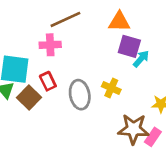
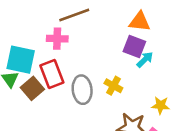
orange triangle: (119, 22) -> (140, 22), moved
red rectangle: (48, 81) -> (52, 74), size x1.5

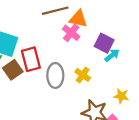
orange triangle: (140, 22) -> (78, 19), moved
pink cross: (57, 39) -> (71, 33), moved, turned 30

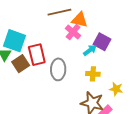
cyan arrow: (112, 55) -> (90, 50), moved
yellow cross: (83, 75) -> (93, 74), moved, turned -32

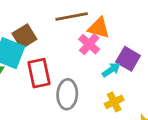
brown square: (21, 64) -> (24, 36), moved
yellow cross: (93, 74) -> (114, 102), turned -32

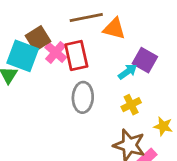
pink cross: (89, 44) -> (56, 52), moved
red rectangle: (39, 73) -> (76, 56), moved

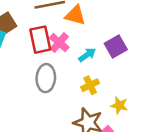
pink cross: (56, 52) -> (59, 43), moved
purple square: (145, 60) -> (116, 46), moved, turned 30

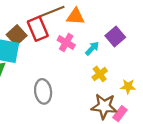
red rectangle: (40, 40) -> (38, 29), moved
gray ellipse: (46, 78) -> (43, 91), moved

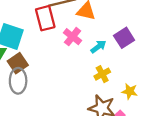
brown square: (17, 35) -> (18, 63), moved
gray ellipse: (43, 91) -> (18, 81), moved

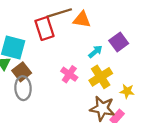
pink cross: (73, 37) -> (69, 74), moved
yellow cross: (102, 74) -> (101, 77), size x1.5

